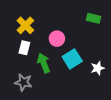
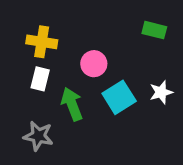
yellow cross: (25, 25) -> (42, 42), turned -36
white star: (98, 68) -> (161, 92), moved

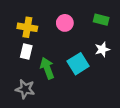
pink circle: (94, 64) -> (65, 23), moved
white star: (161, 92) -> (102, 49), moved

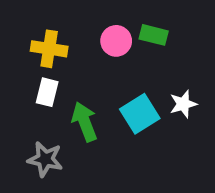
green rectangle: (101, 20) -> (154, 35), moved
white star: (102, 49) -> (183, 104), moved

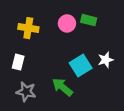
white rectangle: (47, 92) -> (18, 62), moved
green arrow: (85, 122) -> (62, 87), moved, turned -30

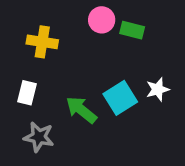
pink circle: (67, 23) -> (102, 20), moved
green arrow: (62, 87) -> (81, 110), moved

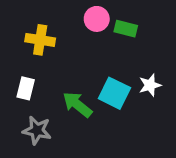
cyan square: (120, 98) -> (114, 93), turned -32

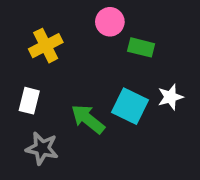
green rectangle: (126, 29) -> (141, 47), moved
yellow cross: (40, 40) -> (46, 46), turned -36

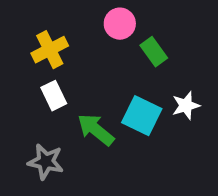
green rectangle: (141, 47) -> (154, 52), turned 40
white rectangle: (29, 101) -> (54, 96), moved, turned -40

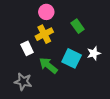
pink circle: (120, 24) -> (46, 12), moved
yellow cross: (50, 50) -> (44, 34), moved

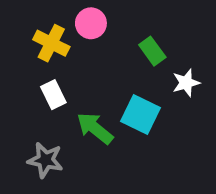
yellow cross: (44, 34) -> (51, 43), moved, turned -36
white star: (94, 53) -> (186, 83), moved

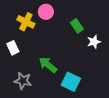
white rectangle: (53, 95) -> (13, 48), moved
cyan square: (140, 114) -> (71, 82), moved

